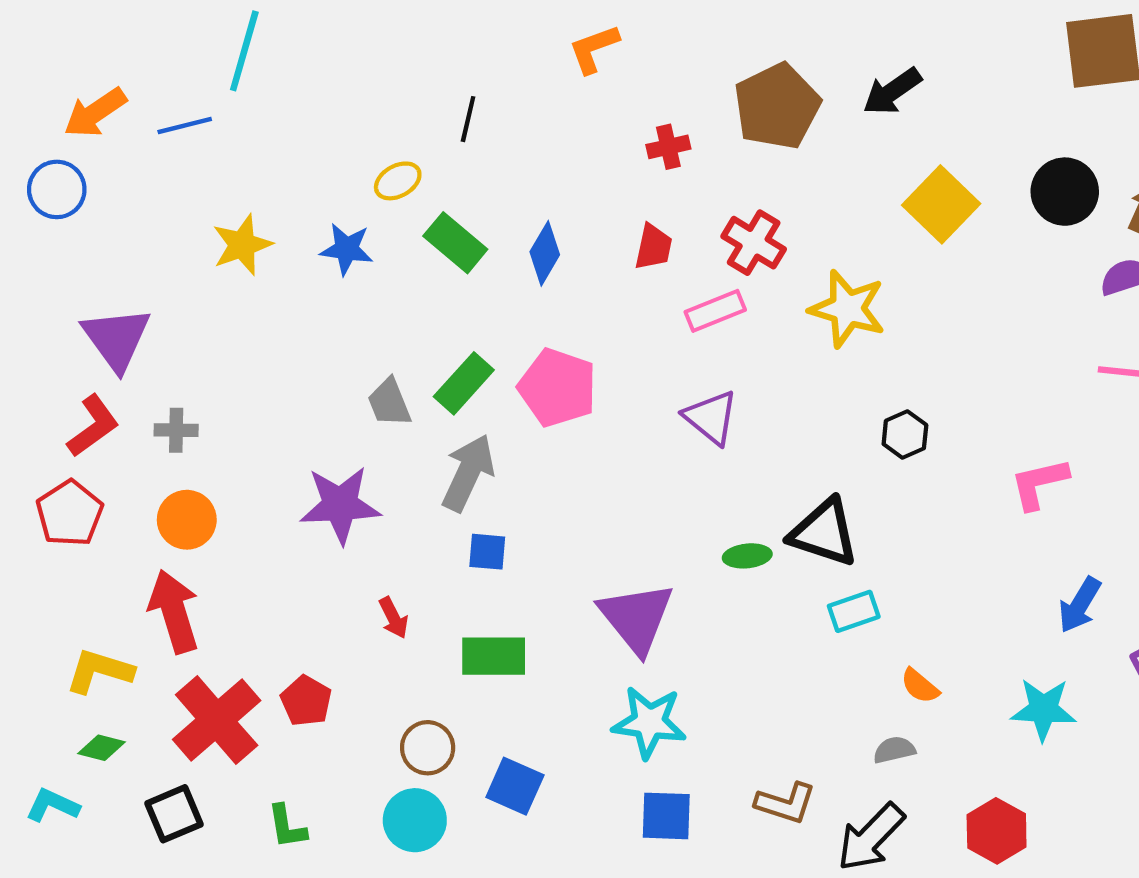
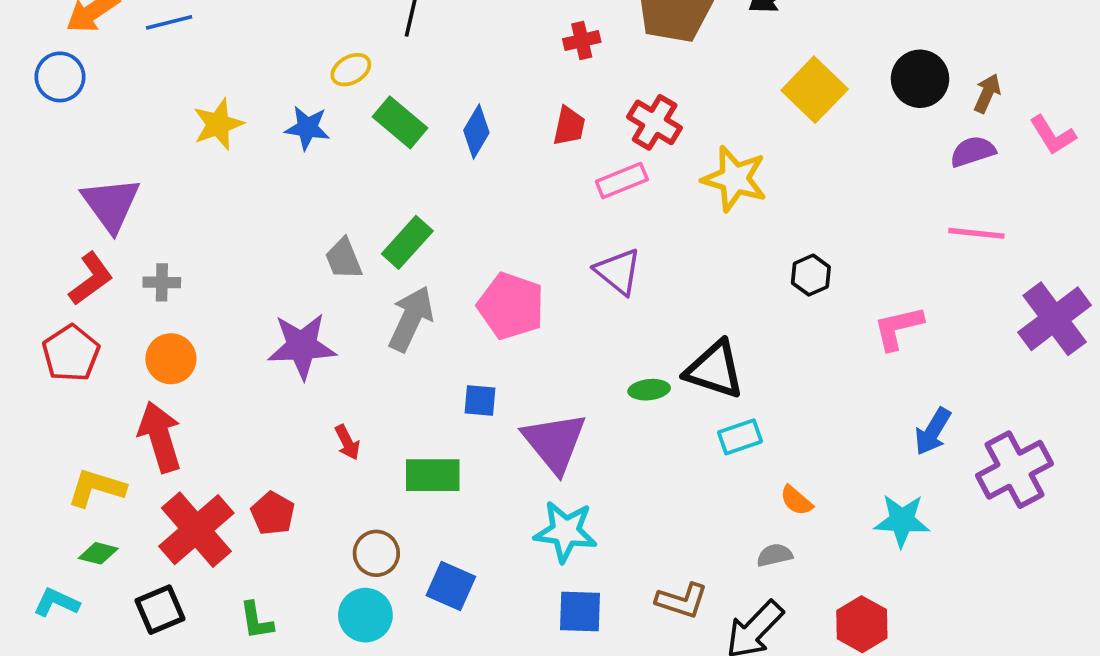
pink pentagon: (558, 388) -> (511, 306), moved
black hexagon: (905, 434) -> (811, 275), moved
blue square: (487, 552) -> (480, 401), moved

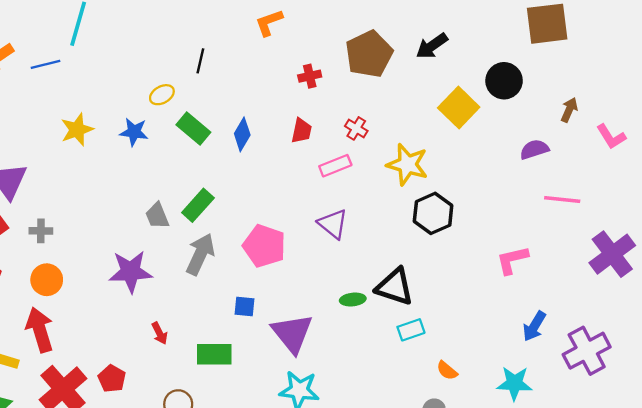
black circle: (920, 79) -> (504, 81), moved
red cross: (655, 122) -> (356, 128), size x0.7
purple semicircle: (973, 151) -> (534, 149), moved
black hexagon: (811, 275) -> (433, 213), moved, size x1.6

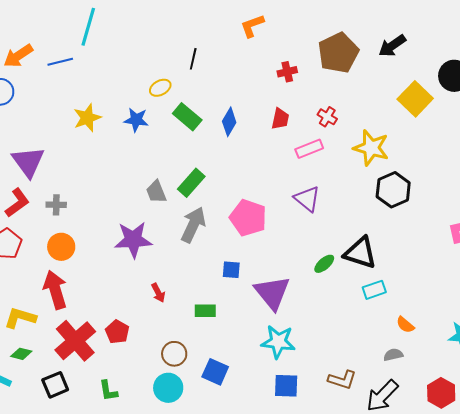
green ellipse: (353, 300) -> (324, 264), turned -35
green rectangle: (214, 354) -> (205, 311), size x0.7

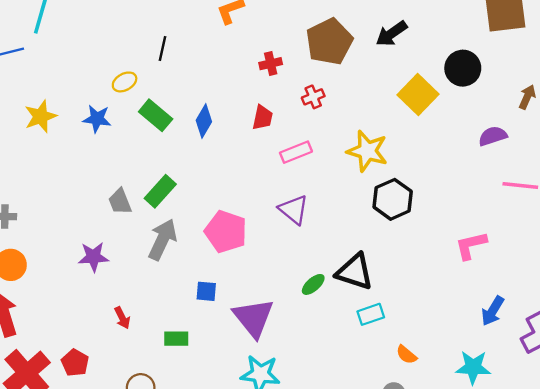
red cross: (327, 117) -> (313, 97), moved, turned 36
purple star: (133, 240) -> (93, 257), size x0.7

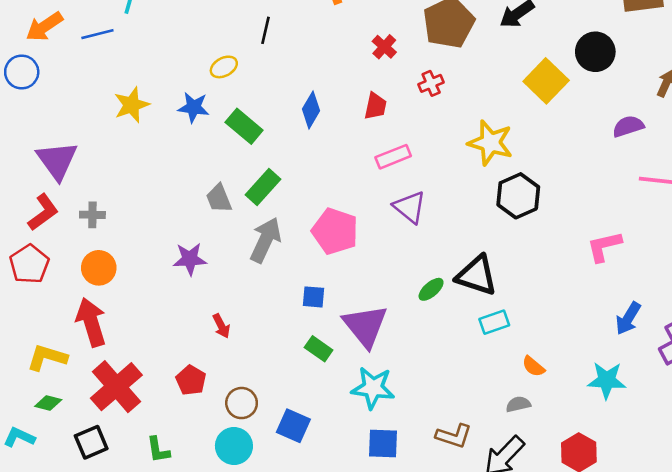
red cross: (271, 64) -> (384, 47), turned -35
green rectangle: (156, 115) -> (244, 126), moved
pink rectangle: (296, 152) -> (393, 157), moved
green rectangle: (176, 339) -> (319, 349), moved, turned 35
red pentagon: (75, 363) -> (191, 380), moved

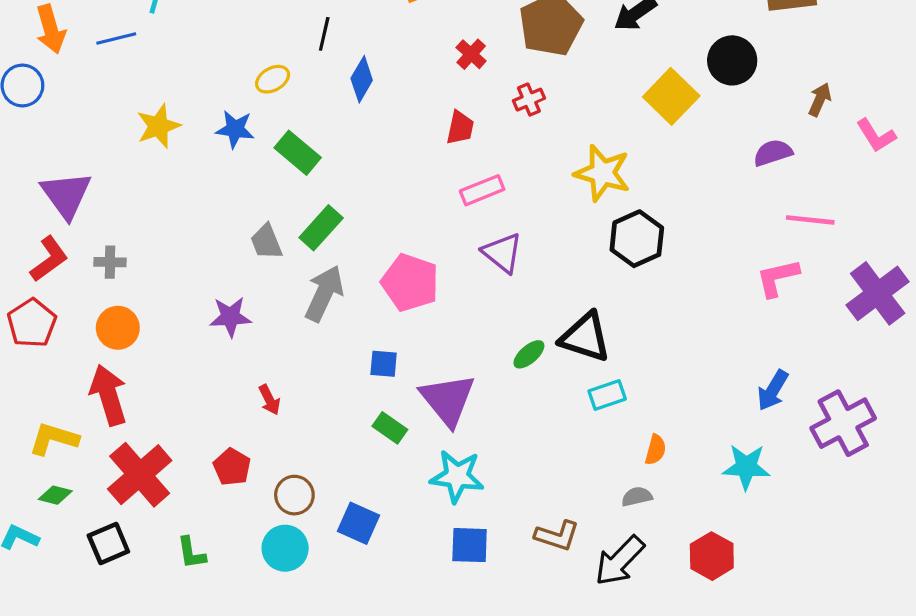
orange arrow: (44, 27) -> (51, 29), turned -72
blue diamond: (311, 110) -> (362, 79), moved
pink L-shape: (604, 246) -> (778, 278), moved
orange semicircle: (533, 366) -> (656, 450), turned -115

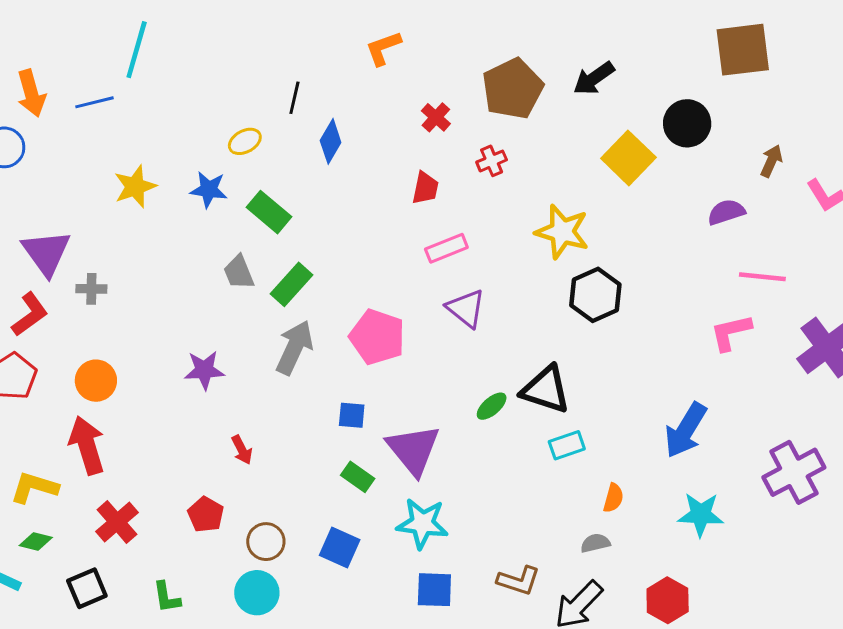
gray trapezoid: (266, 242) -> (239, 272), moved
gray cross: (110, 262) -> (91, 289), moved
blue arrow: (773, 390) -> (686, 430), moved, size x1.4
red cross: (140, 475) -> (117, 522), size x0.7
blue square: (359, 523) -> (340, 548), moved

